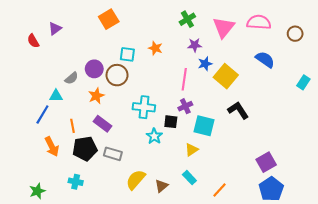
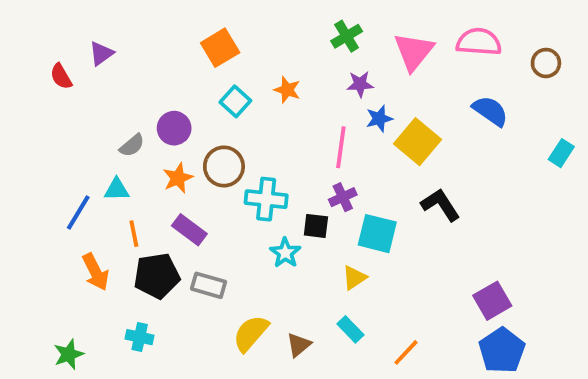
orange square: (109, 19) -> (220, 48), moved
cyan square: (127, 54) -> (235, 101), turned 35
brown circle: (117, 75) -> (224, 166), moved
cyan triangle: (56, 96) -> (117, 190), moved

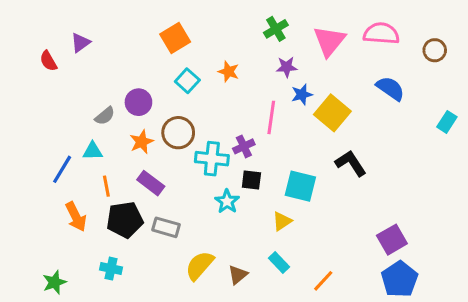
purple cross: (343, 197) -> (244, 146), moved

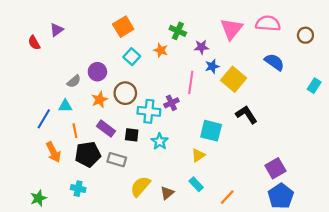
green cross: (276, 29) -> (178, 31), moved, turned -35
black square: (251, 180) -> (132, 135), moved

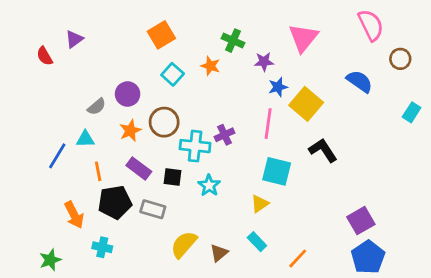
pink semicircle: (268, 23) -> (371, 25), moved, turned 60
brown circle: (305, 35) -> (400, 59), moved
pink line: (191, 82) -> (268, 124), moved
orange arrow: (53, 152) -> (74, 215), moved

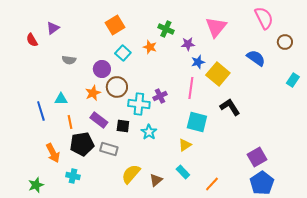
purple circle: (128, 94) -> (102, 69), moved
gray semicircle: (97, 107) -> (69, 60), moved, turned 48
blue line: (57, 156) -> (41, 111), turned -48

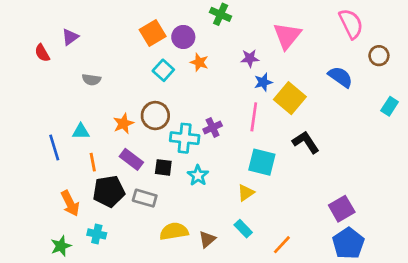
green cross: (166, 29) -> (221, 14), moved
purple circle: (102, 69) -> (183, 37), moved
yellow semicircle: (131, 174) -> (174, 231), turned 40
green star: (36, 185) -> (61, 246), moved

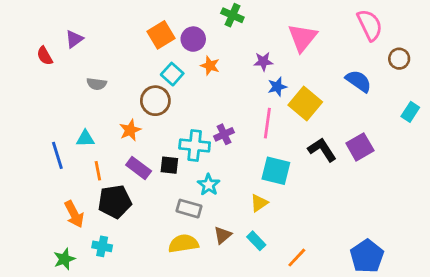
brown circle: (155, 116) -> (155, 101), moved
black square: (163, 167) -> (169, 165), moved
gray rectangle: (145, 198) -> (189, 209), moved
purple square: (342, 209) -> (360, 147), moved
brown triangle: (207, 239) -> (223, 235), moved

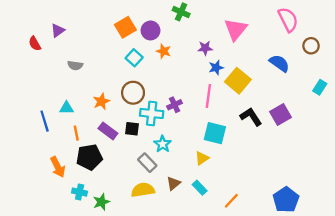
brown circle: (155, 101) -> (133, 93), moved
gray rectangle: (189, 209) -> (147, 163), turned 30
green star: (64, 259) -> (101, 202), moved

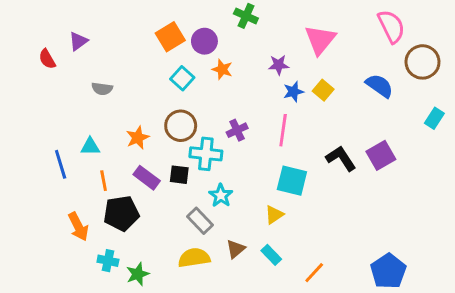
brown circle: (311, 46) -> (422, 62), size x1.5
yellow square: (238, 81) -> (323, 90), moved, size x0.6
purple cross: (175, 105) -> (237, 130), moved

